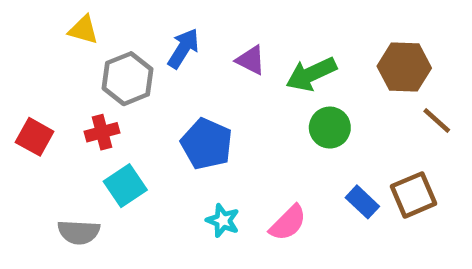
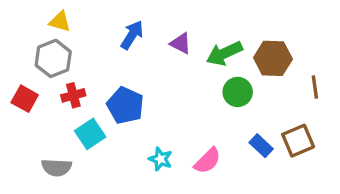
brown hexagon: (404, 67) -> (273, 58), moved
gray hexagon: (128, 79) -> (53, 58), moved
brown line: (437, 121) -> (315, 87), turned 40
blue pentagon: (207, 144) -> (125, 105), moved

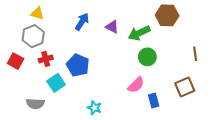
brown hexagon: (273, 58) -> (167, 15), moved
blue rectangle: (261, 146) -> (154, 100), moved, turned 32
cyan star: (161, 159) -> (94, 108), moved
pink semicircle: (207, 161) -> (136, 85), moved

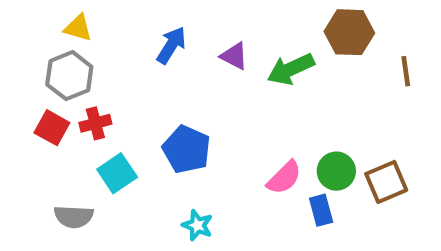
brown line: (195, 54) -> (406, 71), moved
green circle: (147, 57) -> (336, 171), moved
red square: (16, 61) -> (52, 128), moved
blue pentagon: (78, 65) -> (187, 149), moved

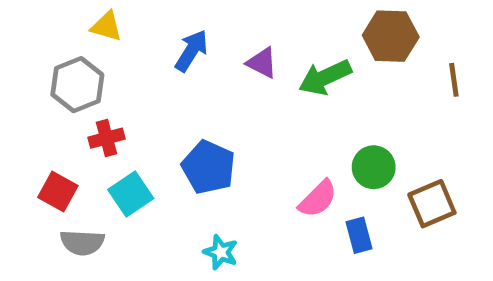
yellow triangle: (78, 28) -> (106, 26), moved
red square: (52, 128) -> (58, 192), moved
green circle: (336, 171) -> (374, 167), moved

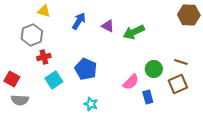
brown hexagon: (391, 36) -> (189, 15), moved
brown line: (454, 80) -> (181, 62), moved, turned -64
red square: (58, 192) -> (12, 79), moved
gray semicircle: (82, 243) -> (20, 100), moved

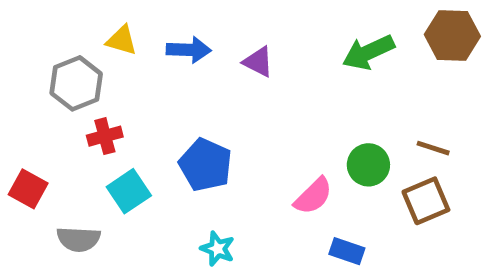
yellow triangle: (44, 11) -> (122, 40), moved
blue arrow: (79, 21) -> (189, 50), turned 60
green arrow: (134, 32) -> (368, 52), moved
blue rectangle: (148, 97) -> (347, 251), moved, turned -56
gray semicircle: (20, 100) -> (79, 239), moved

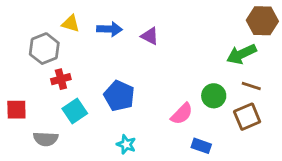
green arrow: (368, 52) -> (242, 54), moved
red square: (28, 189) -> (16, 110), turned -30

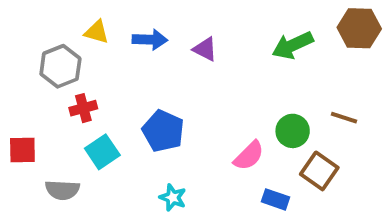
green arrow: (242, 54) -> (293, 45), moved
brown square: (247, 117) -> (319, 171), moved, turned -32

